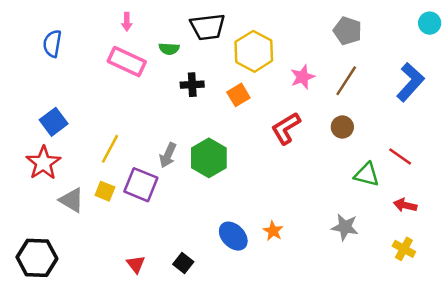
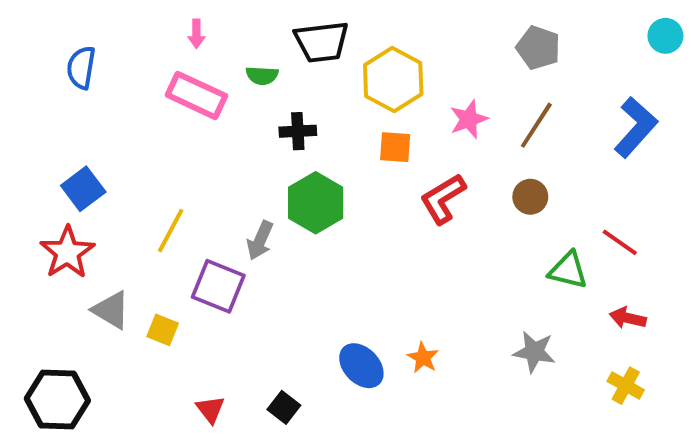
orange square: (238, 95) -> (395, 147), moved, turned 35
green hexagon: (209, 158) -> (316, 203), moved
yellow square: (105, 191) -> (163, 330), moved

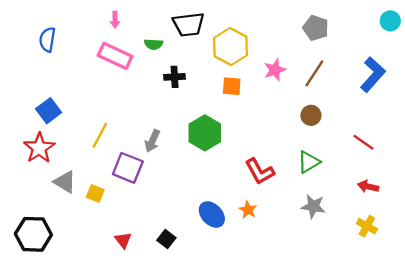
red L-shape: (443, 199) -> (260, 171), moved, turned -88
green hexagon: (316, 203) -> (205, 133), moved
green triangle: (568, 270) -> (309, 162), moved, turned -45

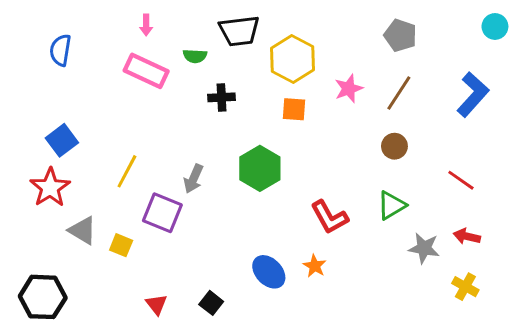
gray star: (313, 206) -> (424, 248), moved

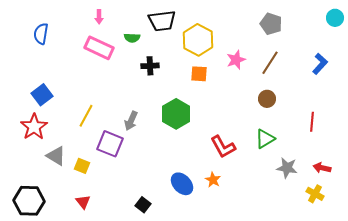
blue L-shape: (473, 94) -> (320, 64), size x0.7
red line: (461, 180) -> (312, 122), turned 60
red arrow: (467, 236) -> (322, 168), moved
red triangle: (156, 304) -> (83, 202), moved

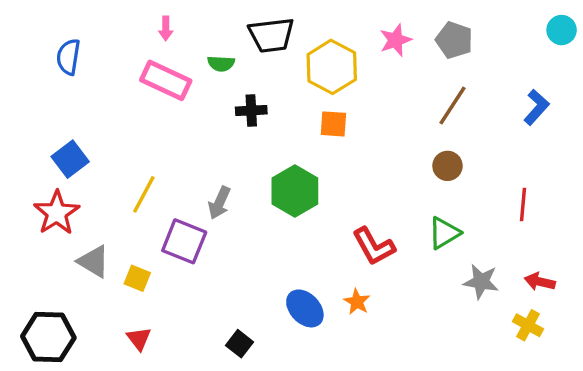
pink star: (236, 60) -> (395, 40), moved

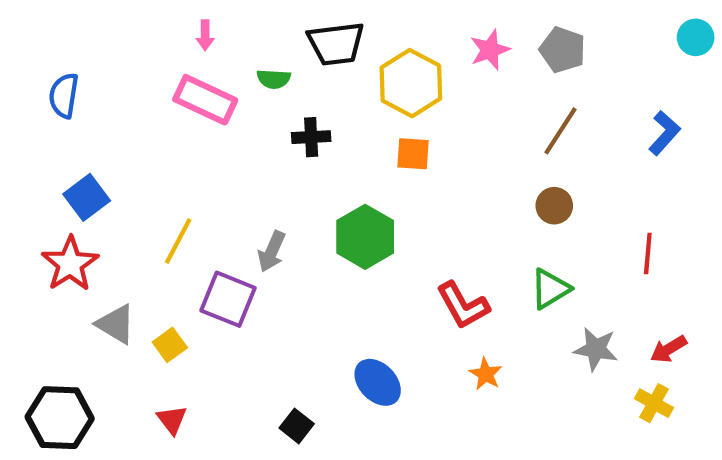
blue semicircle: (68, 57) -> (64, 96), moved
yellow square: (137, 278) -> (170, 345), turned 32
red arrow: (540, 282) -> (669, 349), turned -44
orange star: (357, 302) -> (486, 374), moved

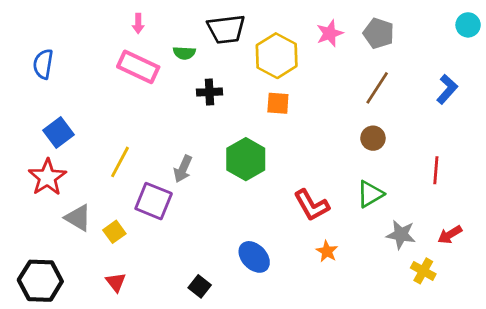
yellow cross: (654, 403) -> (423, 271), moved

